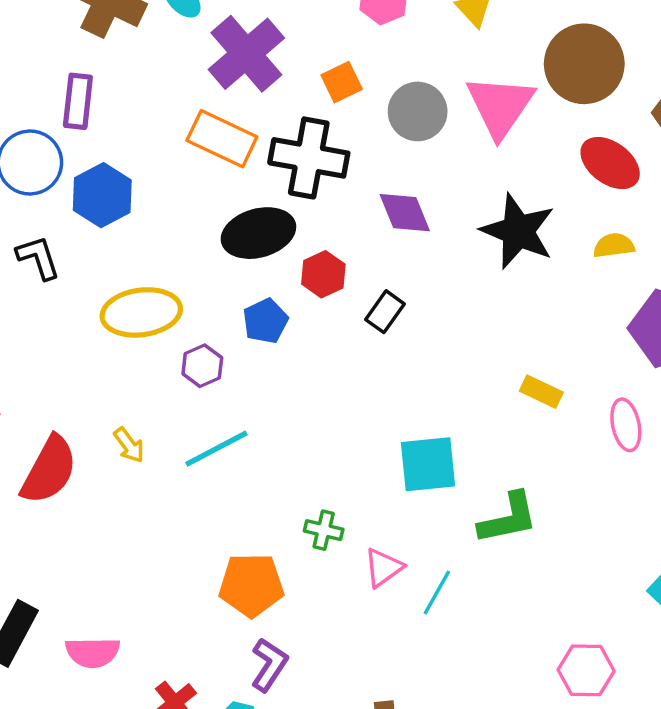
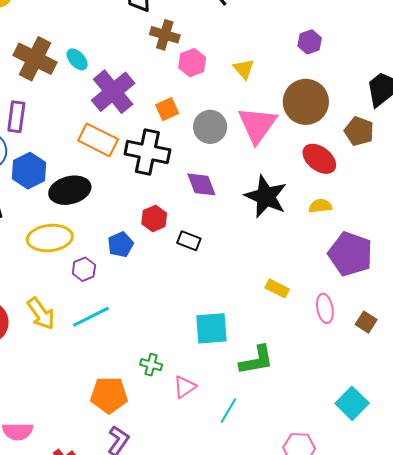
black ellipse: (258, 233) -> (70, 190), moved
black rectangle: (385, 312) -> (189, 241), turned 75
yellow arrow: (129, 445) -> (41, 314), size x1.6
cyan line: (437, 593) -> (228, 411), moved

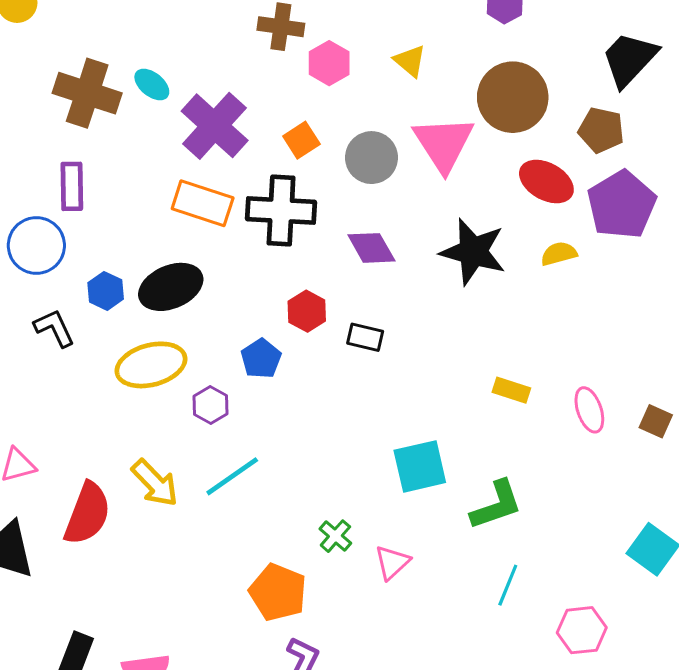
blue hexagon: (29, 171) -> (106, 291), moved, size x0.7
purple pentagon: (350, 254) -> (622, 205), moved, turned 30
green cross: (151, 365) -> (335, 536), turned 35
orange pentagon: (109, 395) -> (278, 592), turned 30
cyan line: (228, 411) -> (508, 585), moved

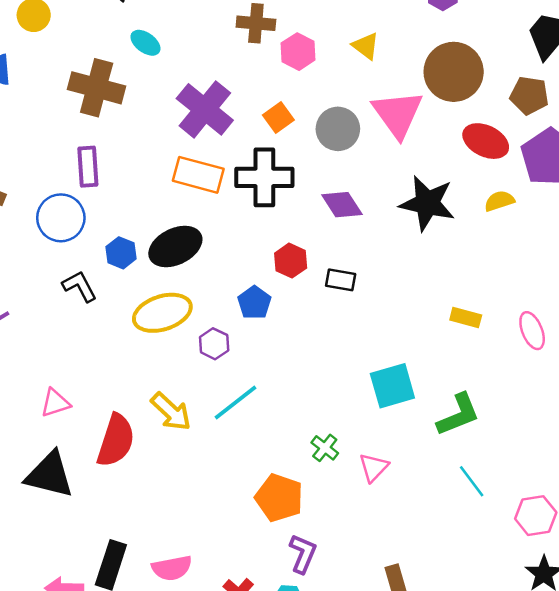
cyan ellipse: (152, 85) -> (145, 43), moved
cyan line: (508, 585) -> (472, 481), turned -56

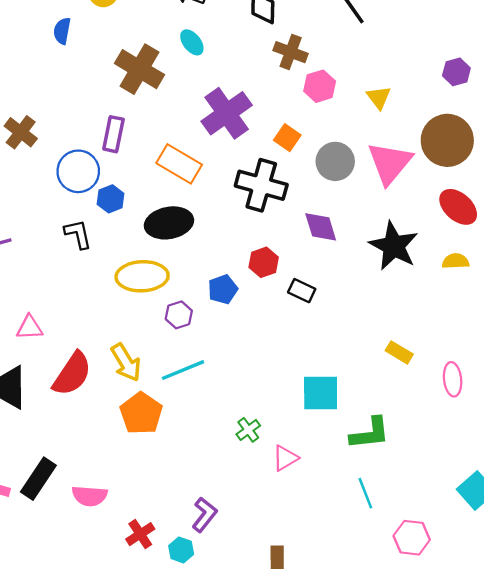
orange square: (278, 118) -> (287, 138), turned -35
orange rectangle: (198, 175) -> (179, 164), moved
blue hexagon: (121, 253) -> (111, 199), moved
orange pentagon: (279, 498) -> (141, 413), moved

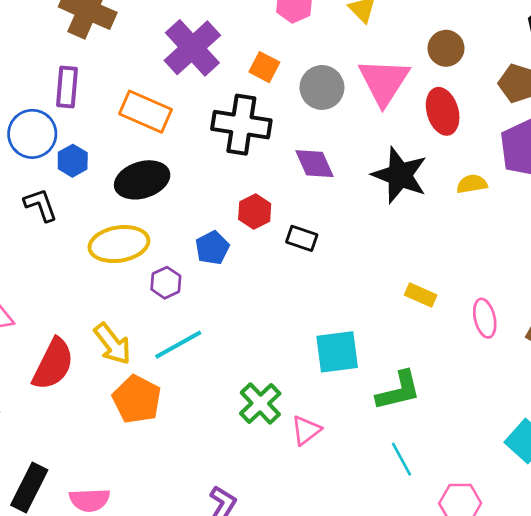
brown circle: (447, 140) -> (446, 48), size x0.6
red ellipse: (458, 207) -> (443, 111), moved, turned 39
green cross: (248, 430) -> (260, 403), size x1.5

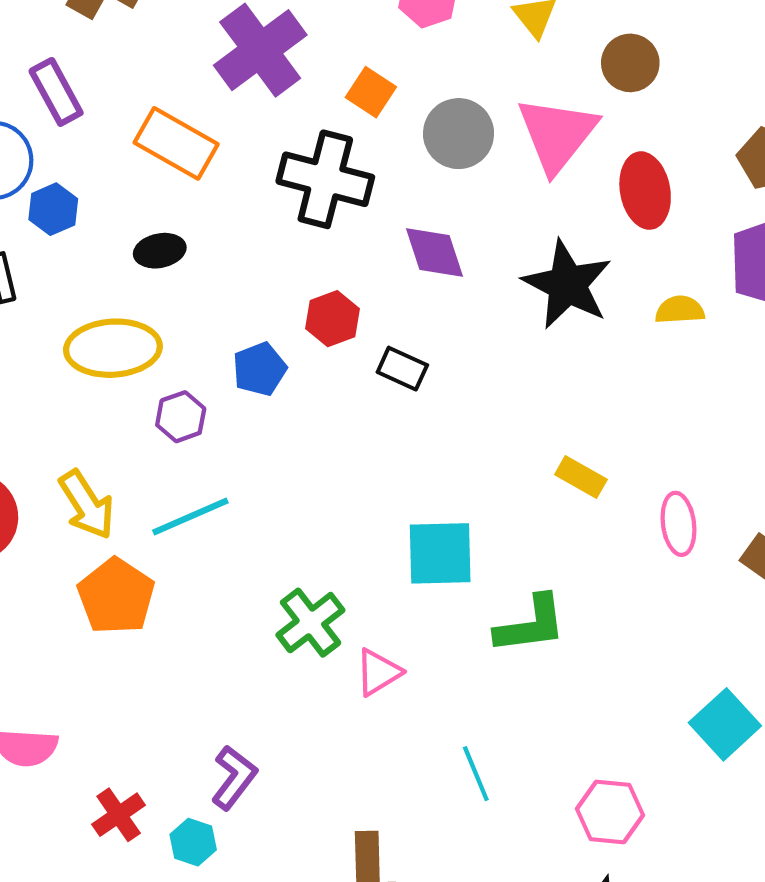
brown circle: (446, 48) -> (630, 63), moved
purple rectangle: (67, 87) -> (56, 92), turned -39
black ellipse: (142, 180) -> (160, 251), size x0.6
cyan line: (402, 459) -> (476, 774), moved

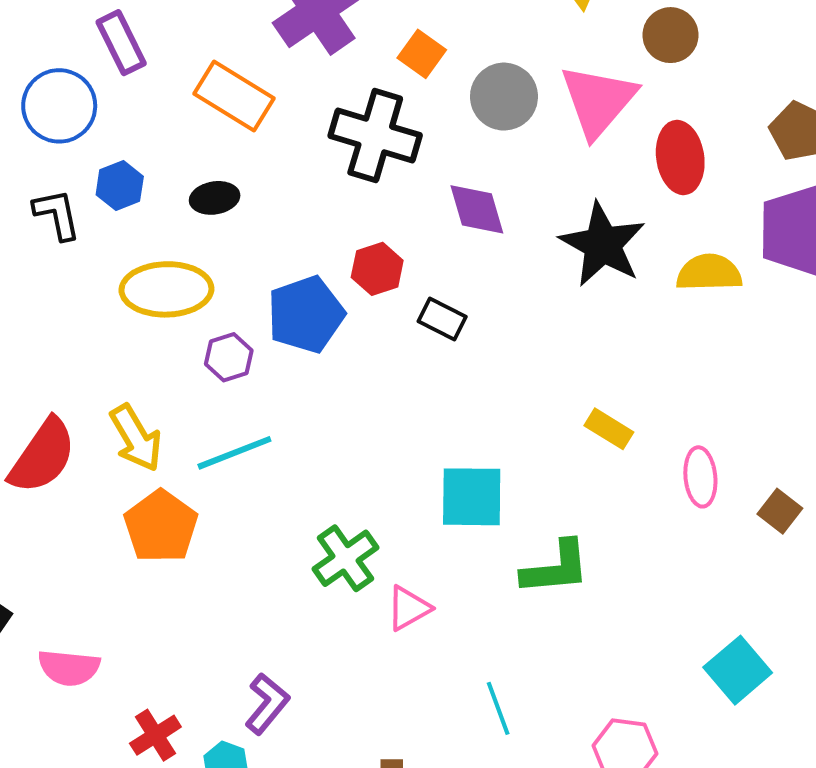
blue hexagon: (53, 209) -> (120, 186), moved
yellow semicircle: (680, 310) -> (709, 273), size x1.4
blue pentagon: (260, 369) -> (306, 314), size x1.5

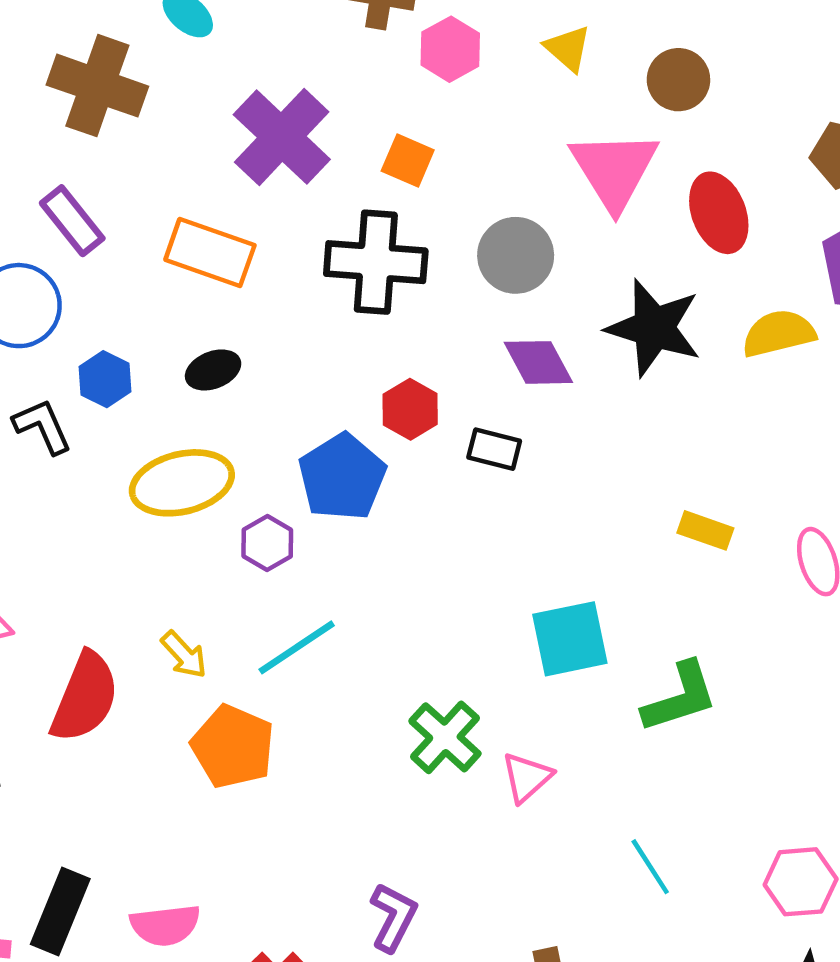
gray circle: (504, 97) -> (516, 255), moved
purple diamond: (477, 209) -> (538, 362), moved
yellow arrow: (136, 438) -> (184, 655), size x0.7

